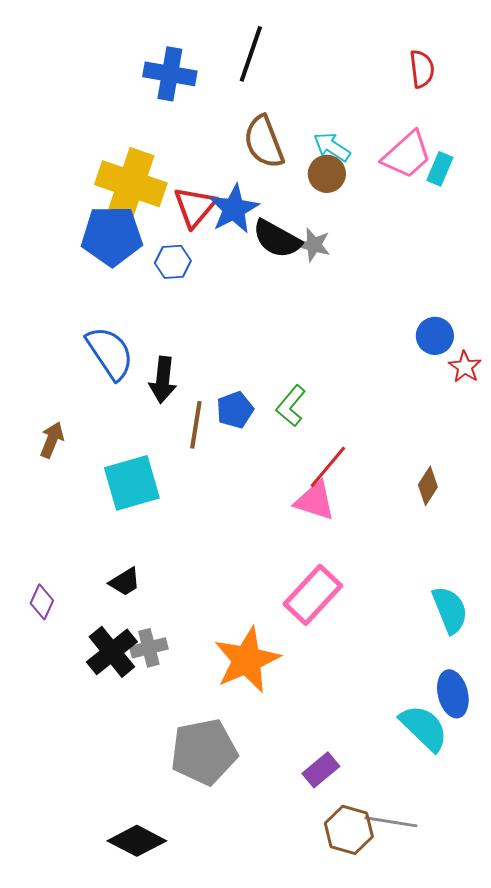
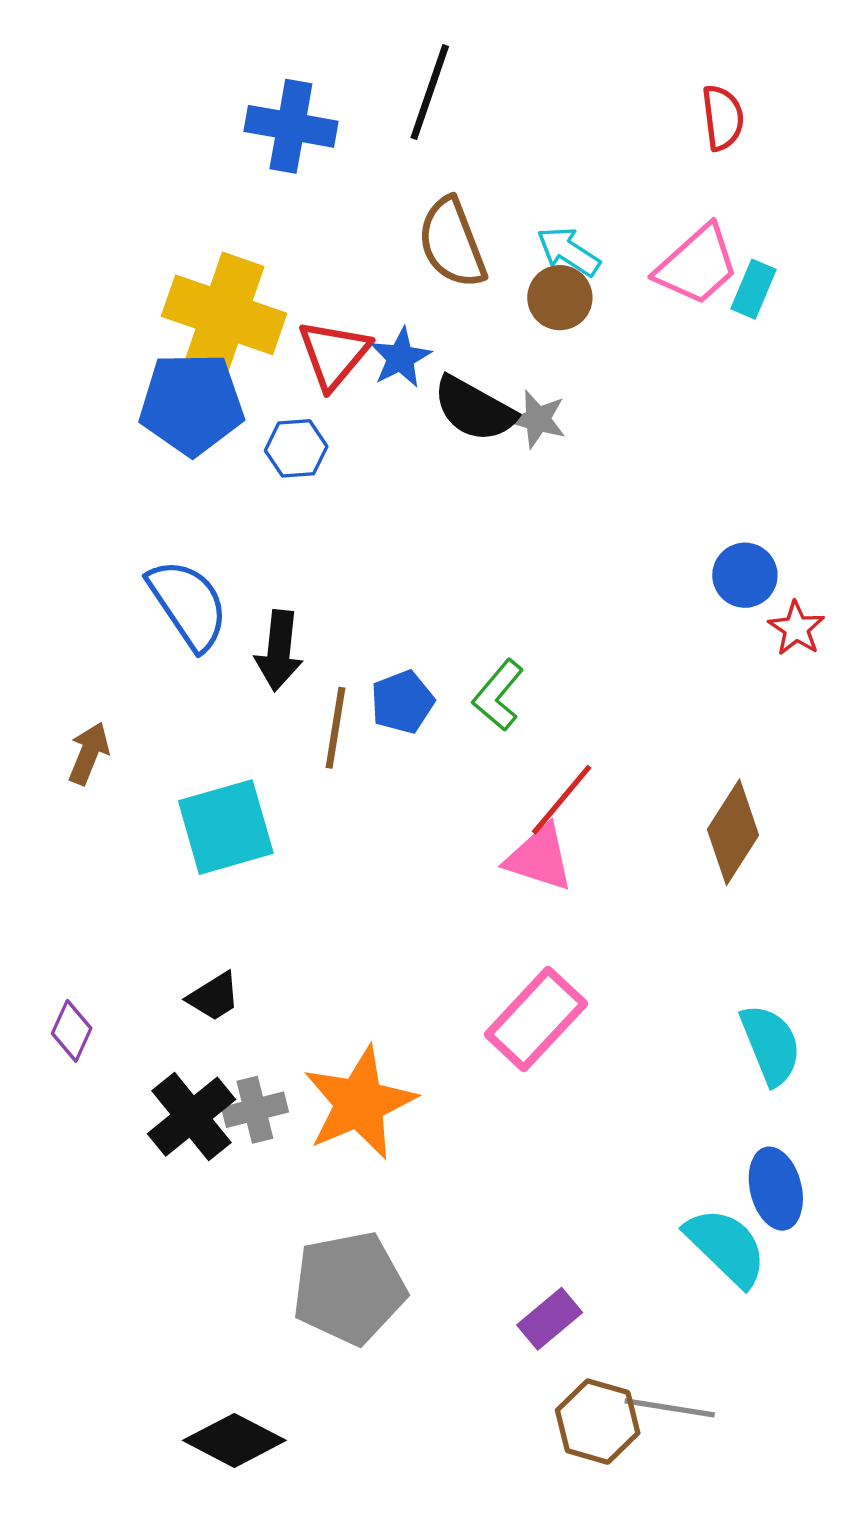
blue star: (234, 209) -> (401, 358), size x0.7
brown diamond: (428, 486) -> (733, 832), size x1.5
orange star: (247, 660) -> (359, 1103), moved

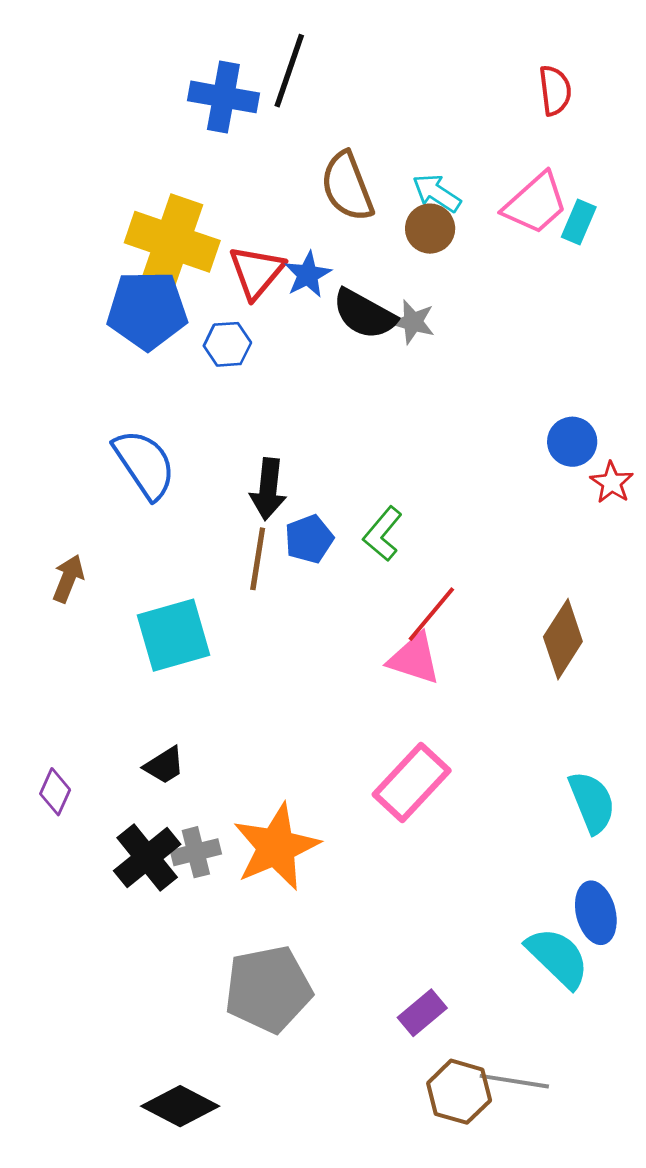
black line: (430, 92) -> (289, 71), moved
black arrow: (279, 651) -> (268, 489), moved

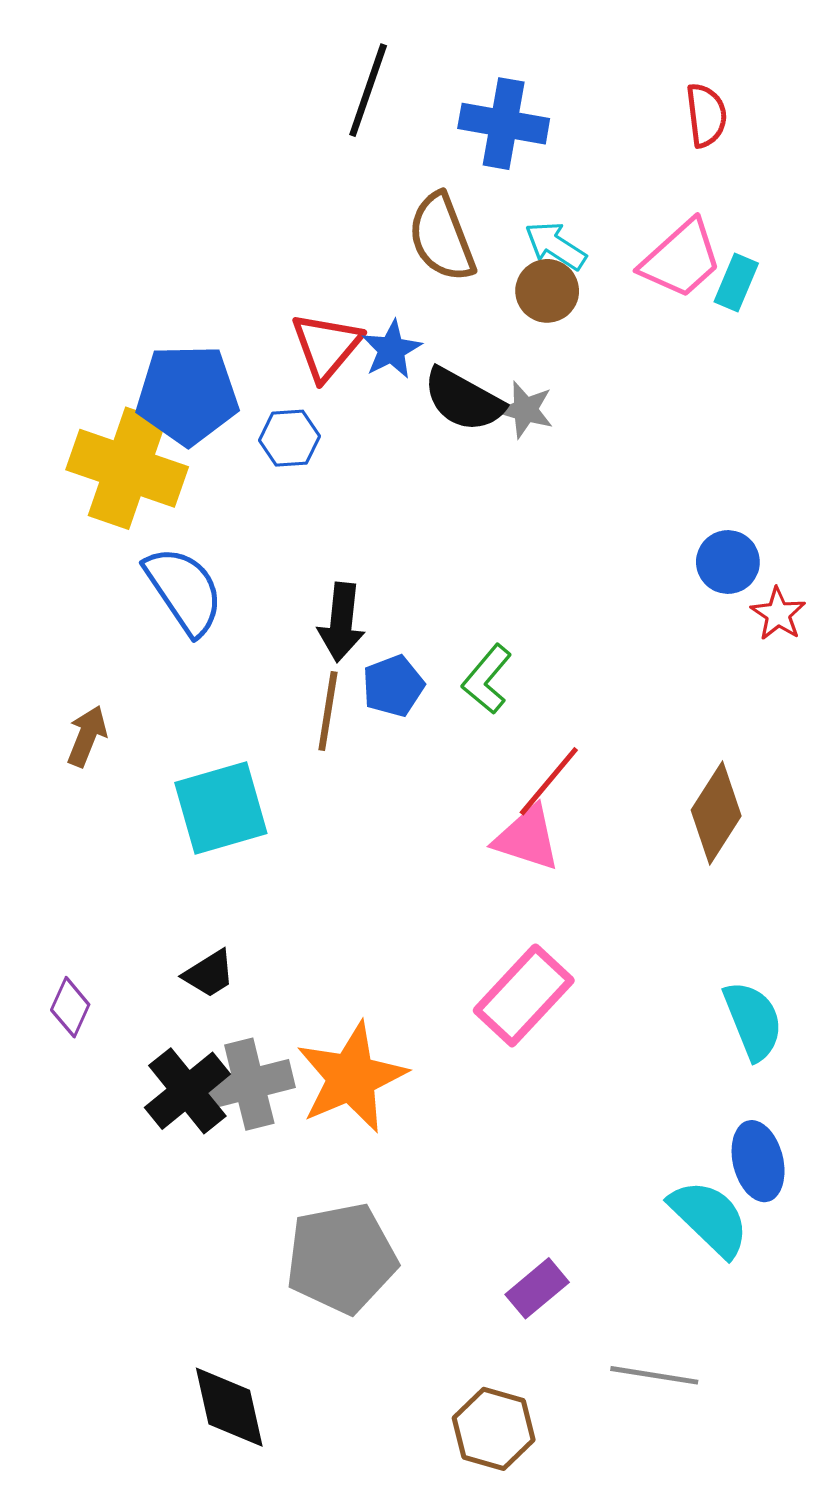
blue cross: (223, 97) -> (504, 124), moved
yellow cross: (172, 242) -> (127, 468), moved
gray cross: (196, 852) -> (249, 1084), size x1.4
brown hexagon: (459, 1092) -> (494, 1429), moved
black diamond: (180, 1106) -> (229, 1407), turned 50

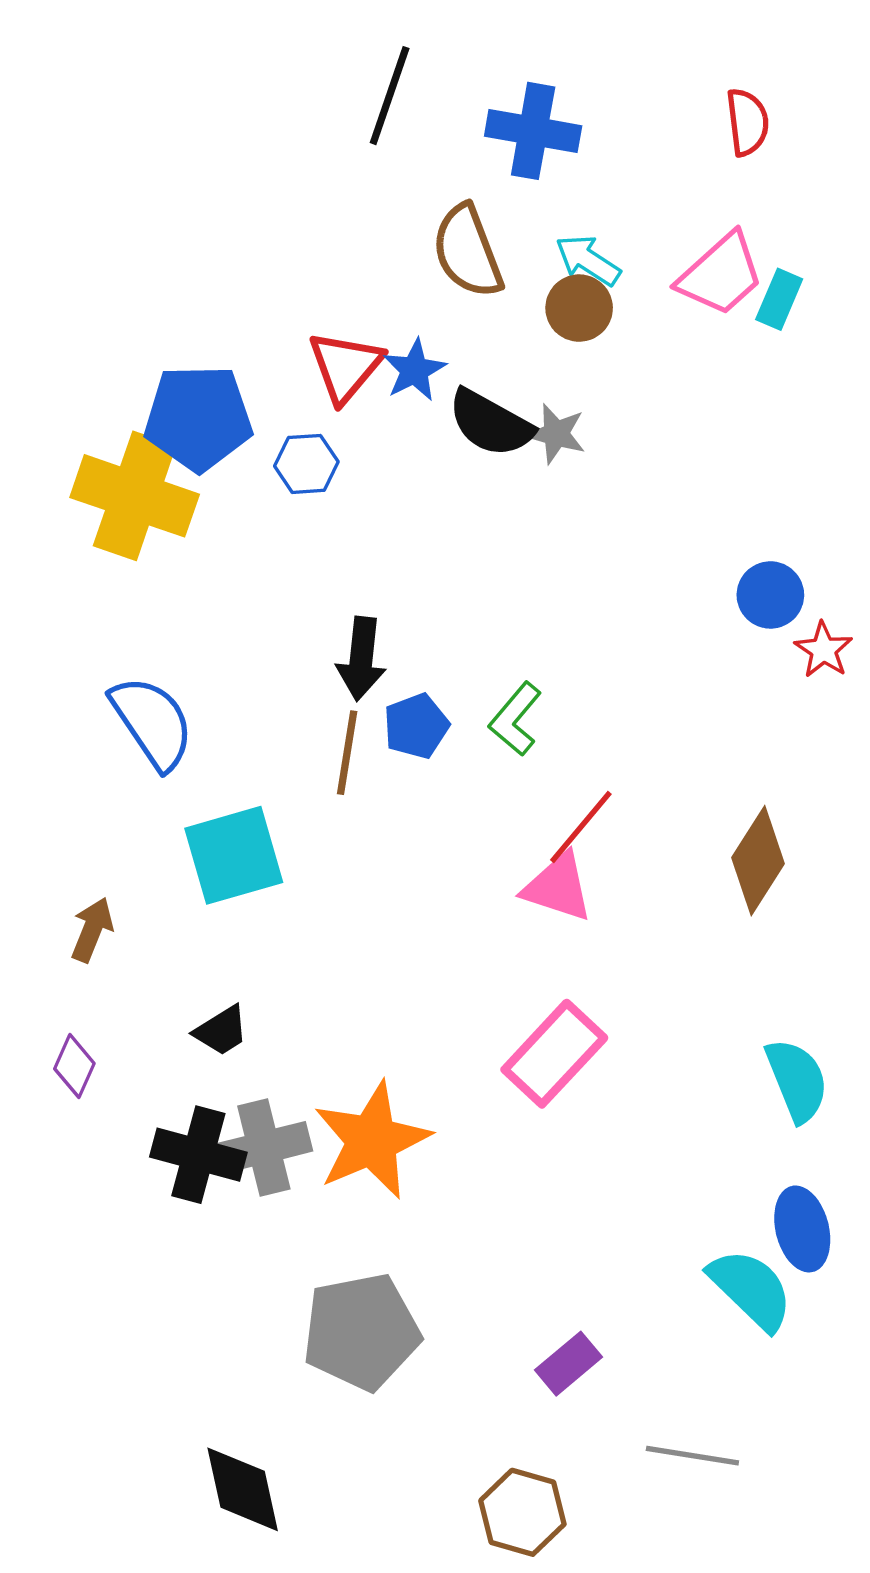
blue semicircle: (184, 590) -> (152, 722), moved
brown arrow: (87, 736) -> (92, 930), moved
black cross: (187, 1091) -> (198, 1155), turned -36

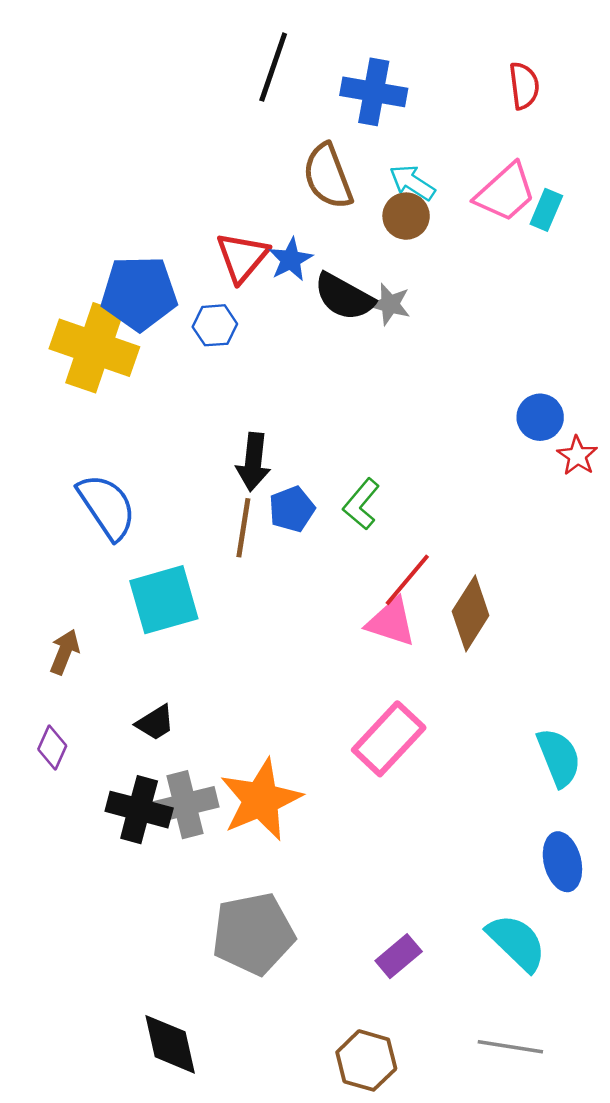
brown diamond: (758, 861) -> (471, 613), moved
cyan semicircle: (751, 1289) -> (517, 942), moved
gray line: (692, 1456) -> (510, 1047), moved

